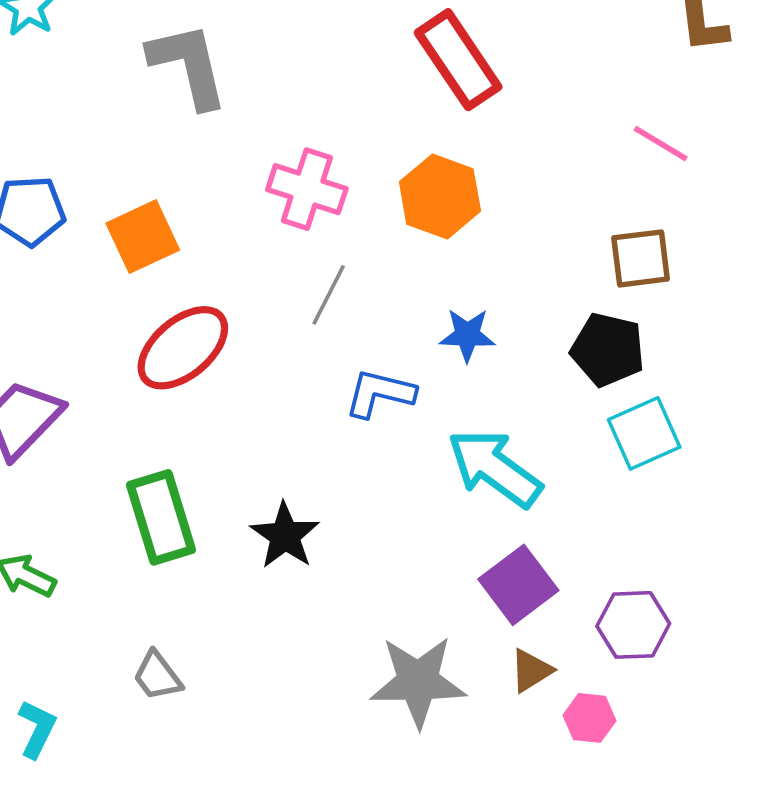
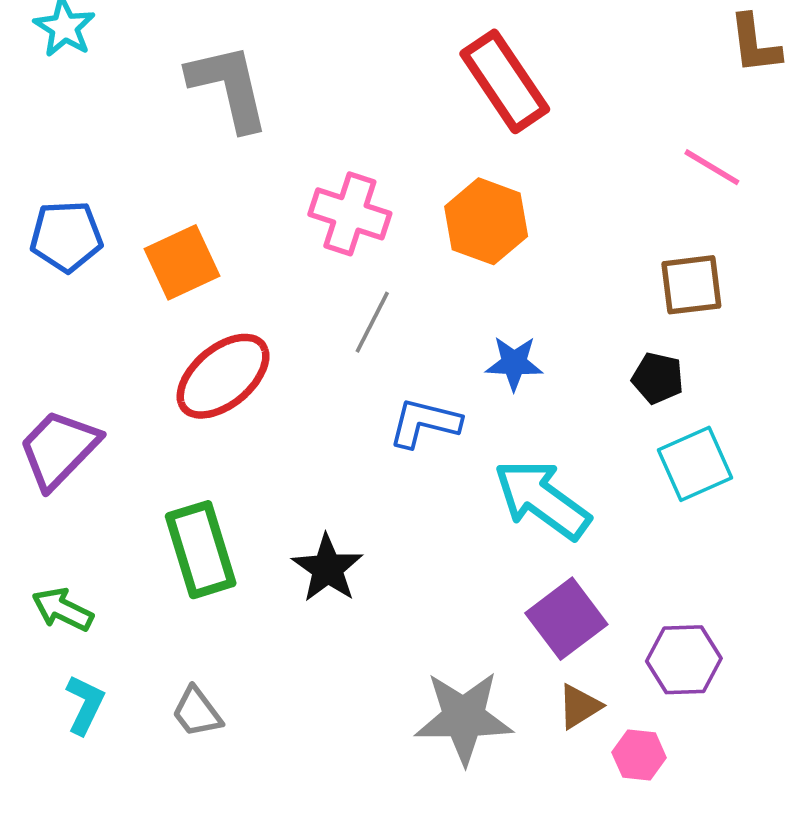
black pentagon: (608, 350) -> (658, 378), size x0.7
cyan L-shape: (37, 729) -> (85, 705), moved

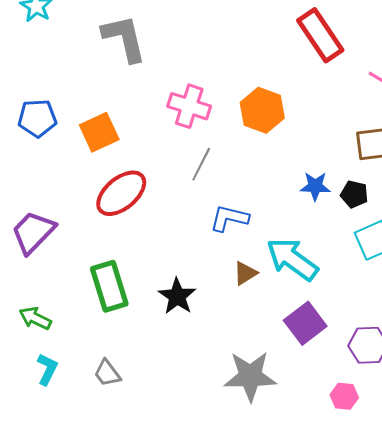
red rectangle: (505, 81) -> (320, 35), moved
blue star: (514, 363) -> (315, 186), moved
brown triangle: (579, 706) -> (245, 273), moved

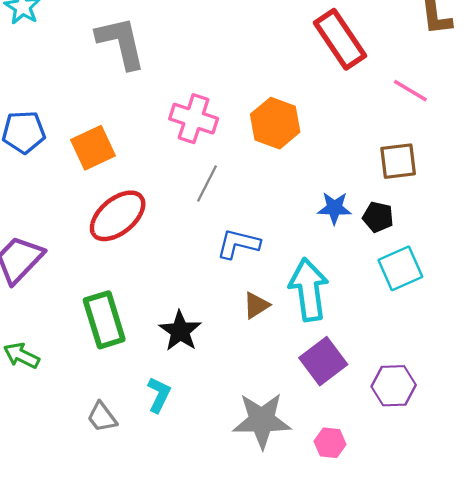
cyan arrow: (292, 259) -> (309, 290), turned 46
cyan L-shape: (47, 369) -> (159, 395), moved
pink hexagon: (344, 396) -> (330, 443), moved

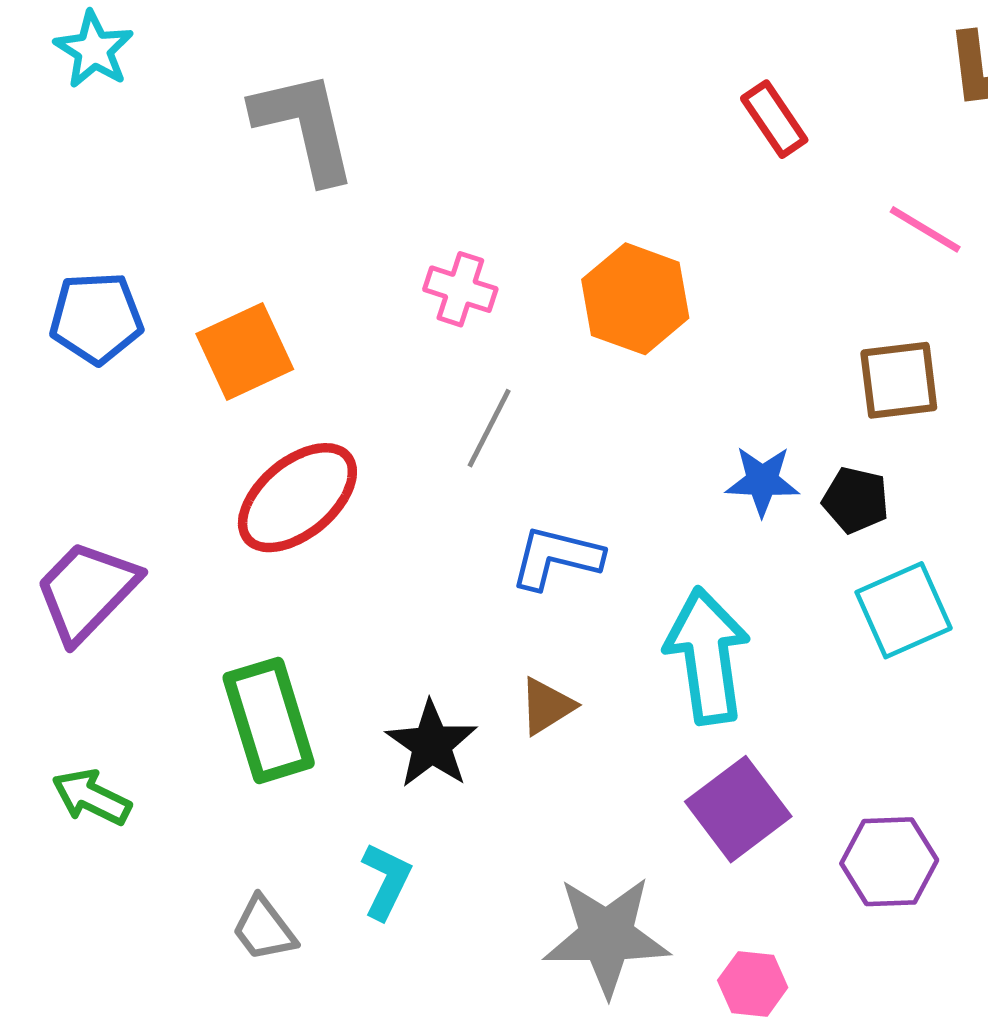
red rectangle: (340, 39) -> (774, 119), size x0.6
pink cross: (194, 119) -> (460, 289), size x0.7
brown triangle: (256, 305) -> (547, 706), moved

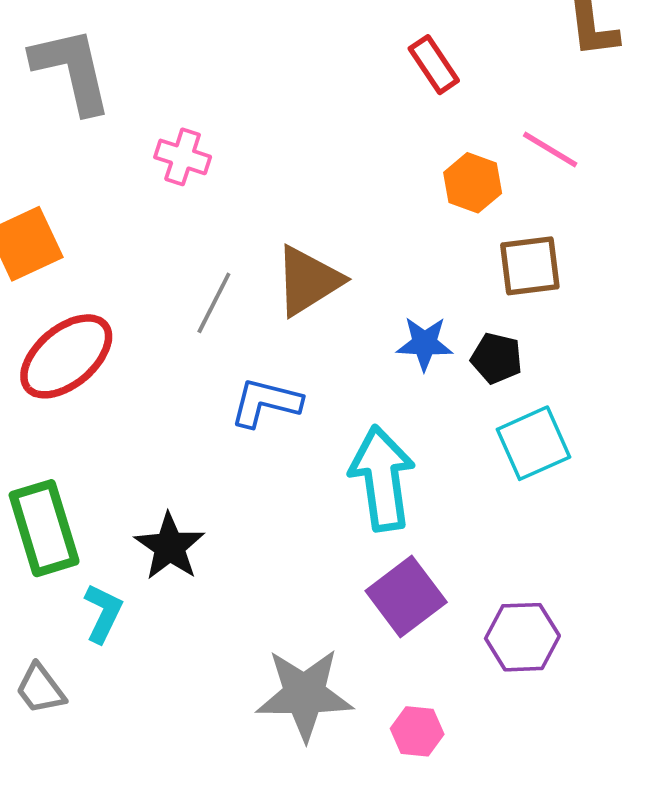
pink cross: (460, 289) -> (183, 157), moved
orange hexagon: (635, 299) -> (473, 183), moved, size x0.7
brown triangle: (547, 706) -> (308, 281), moved, size x1.6
cyan L-shape: (386, 881) -> (103, 613), moved

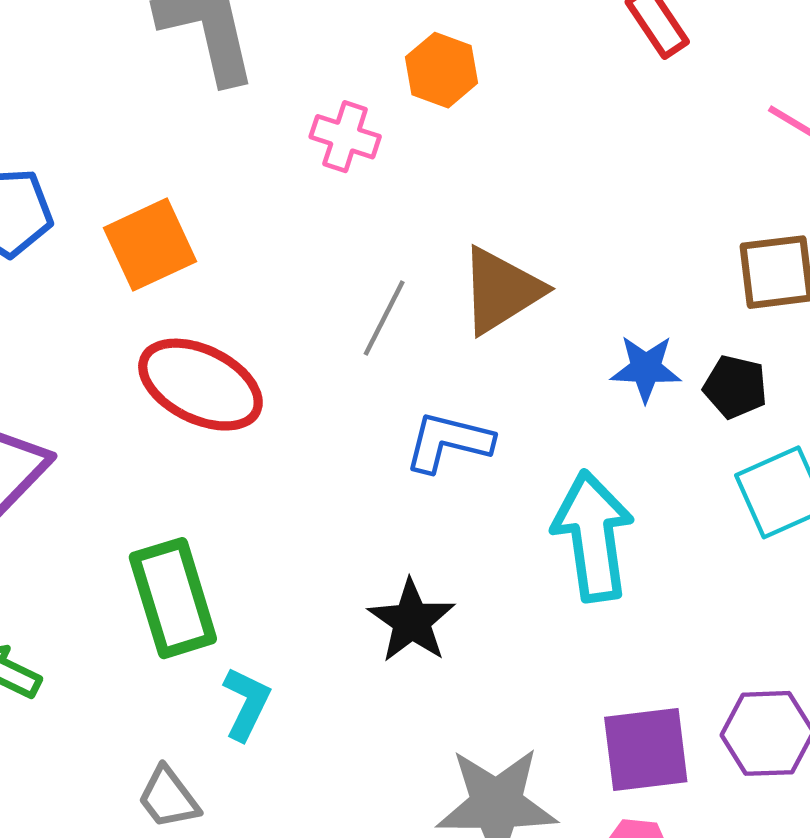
orange hexagon: (473, 183) -> (441, 70), moved
red ellipse: (66, 356) -> (200, 385), turned 66
black star: (170, 547) -> (412, 621), moved
purple square: (406, 597) -> (646, 750), moved, turned 30

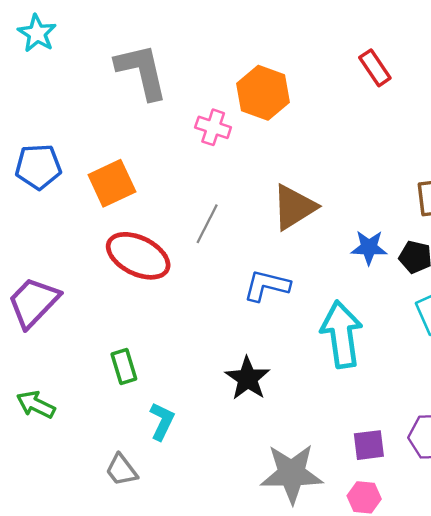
orange hexagon: (441, 70) -> (263, 93), size x1.4
gray line: (384, 318) -> (207, 224), moved
green rectangle: (173, 598) -> (124, 366), size x0.6
purple square: (646, 750) -> (369, 445), size x0.7

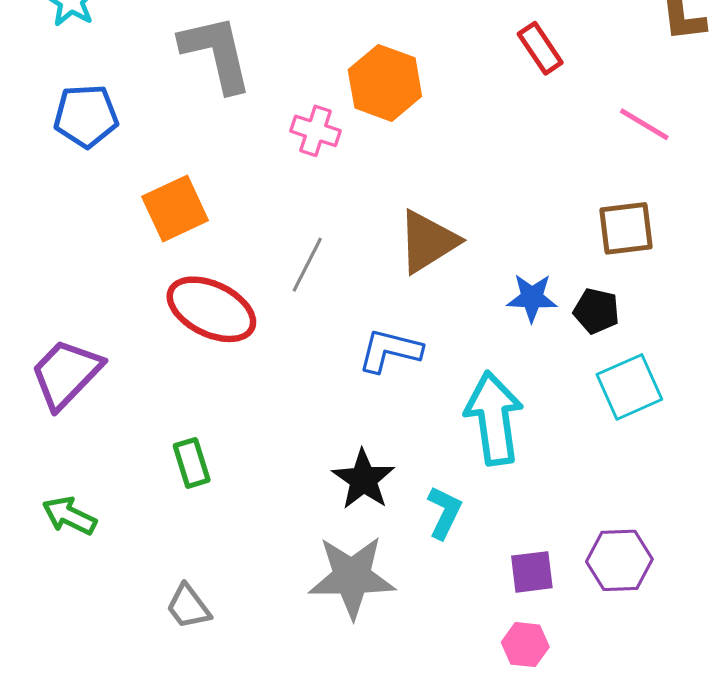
blue pentagon: (38, 167) -> (86, 116), moved
cyan L-shape: (162, 421) -> (444, 512), moved
gray star: (292, 474) -> (352, 577), moved

